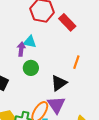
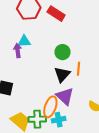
orange line: (76, 62) -> (78, 69), moved
green circle: (31, 68) -> (62, 52), moved

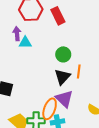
red rectangle: (56, 14) -> (58, 16), turned 30
purple arrow: (18, 50) -> (17, 34), moved

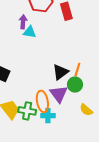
green circle: (63, 54) -> (75, 85), moved
orange ellipse: (50, 109) -> (42, 101), turned -40

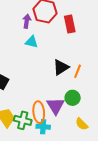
purple arrow: (23, 22) -> (27, 21), moved
orange line: (77, 70) -> (78, 71), moved
black triangle: (60, 72) -> (61, 67), moved

